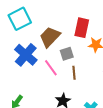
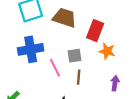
brown trapezoid: (50, 37) -> (64, 18), moved, turned 55
blue cross: (26, 55) -> (31, 49), turned 30

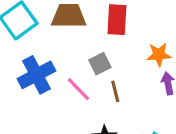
orange star: (107, 51) -> (159, 55), moved

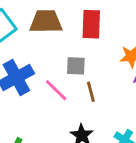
gray square: (100, 64) -> (76, 66), turned 30

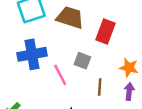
brown line: (91, 92) -> (100, 87), moved

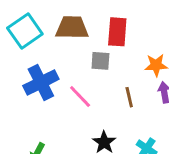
gray square: (82, 61) -> (100, 61), moved

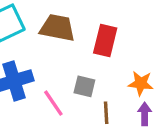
gray square: (100, 61) -> (84, 86), moved

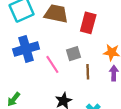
gray square: (84, 86) -> (74, 54), turned -32

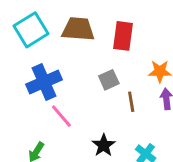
pink line: (52, 64) -> (61, 116), moved

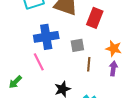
blue cross: (44, 82) -> (46, 37), moved

